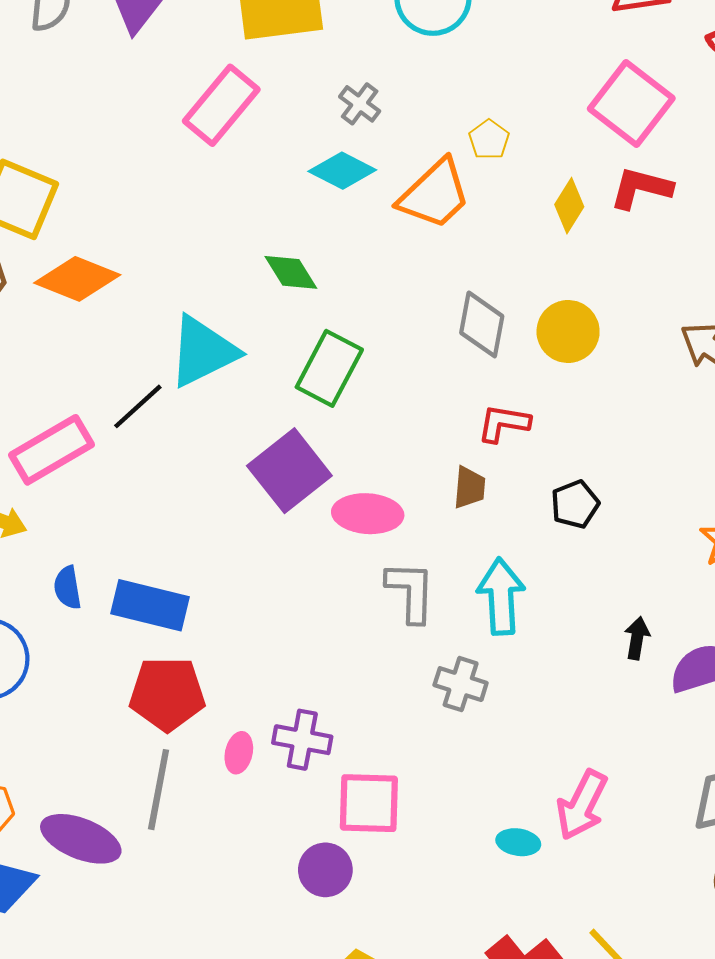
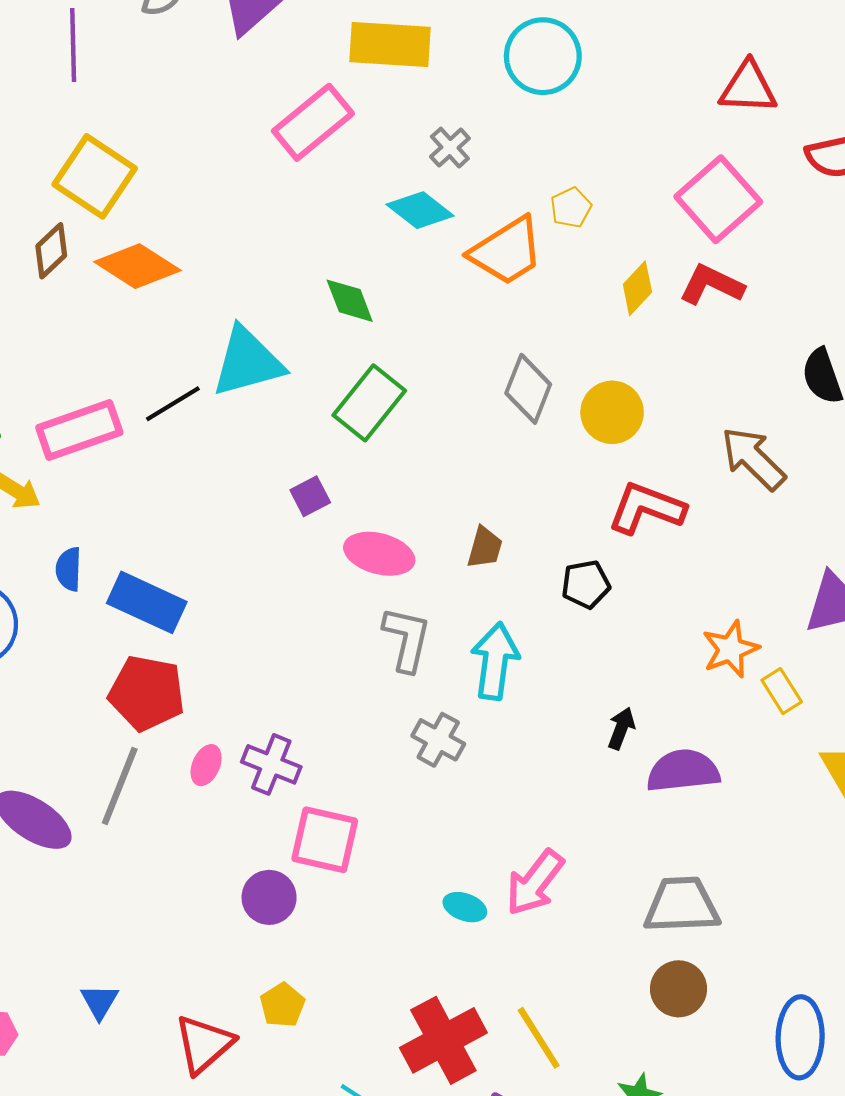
red L-shape: (504, 423) -> (646, 508), moved, size x1.4
purple square: (289, 471) -> (310, 496), size x0.5

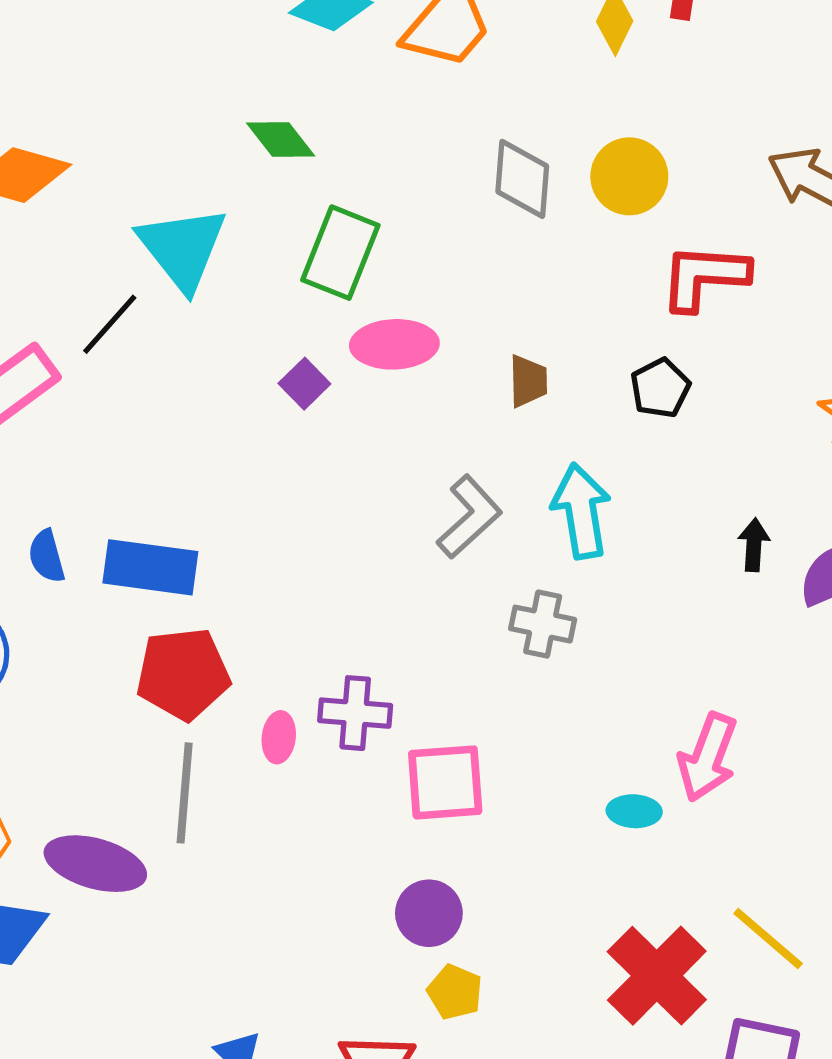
cyan triangle: (248, 362) -> (182, 248), turned -36
pink ellipse: (379, 554) -> (394, 344), moved
gray L-shape: (407, 639) -> (469, 517), turned 52
purple circle: (269, 897) -> (429, 913), moved

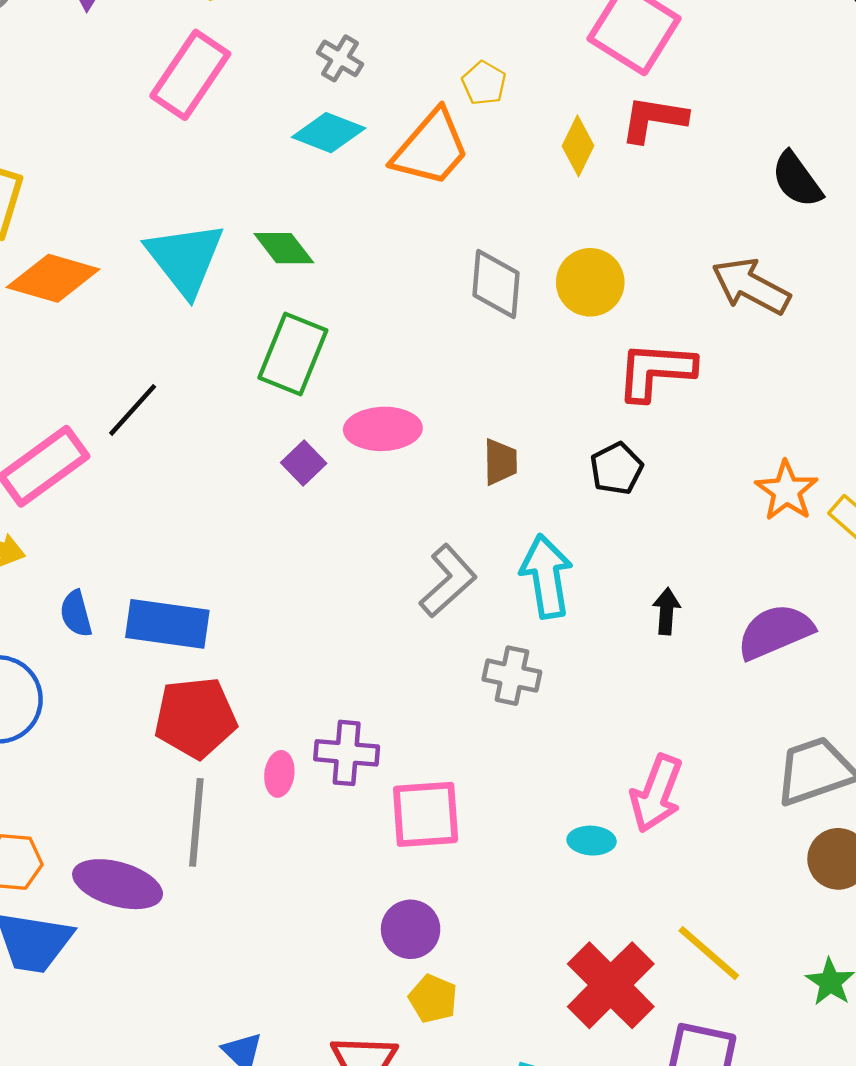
cyan triangle: (182, 248) -> (185, 259), moved
green rectangle: (340, 253) -> (293, 354), moved
black arrow: (754, 545) -> (666, 611), moved

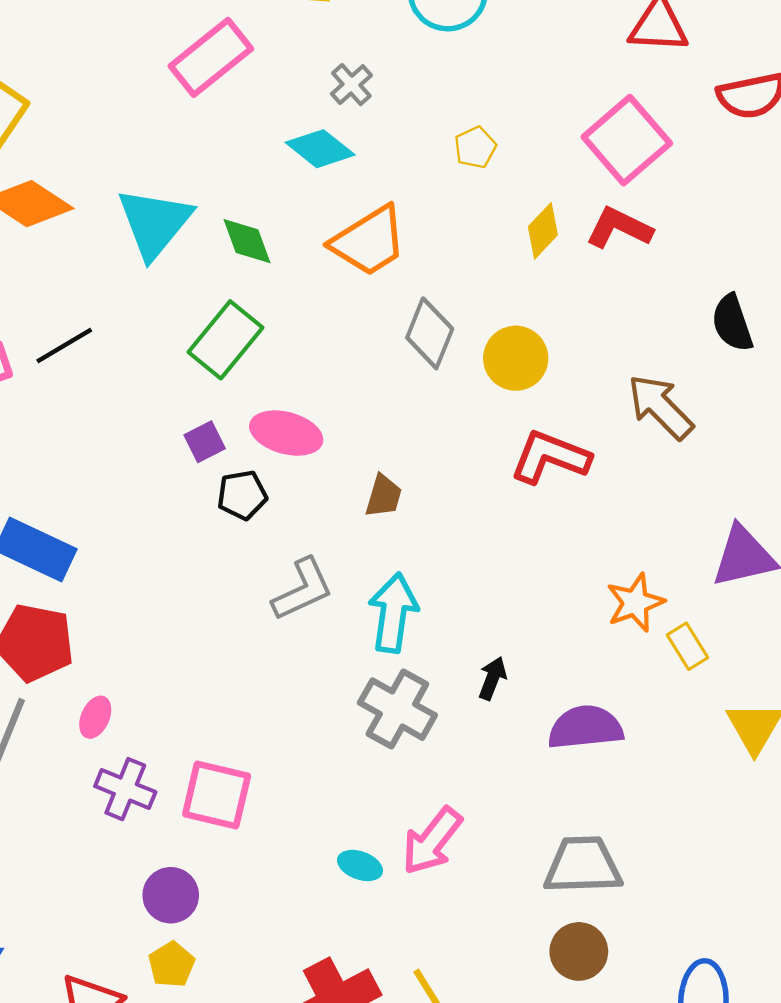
orange trapezoid: (431, 148) -> (369, 241), moved
black pentagon: (616, 469) -> (242, 495), moved
gray cross: (512, 676) -> (397, 709), moved, size x1.4
purple cross: (347, 753) -> (125, 789), moved

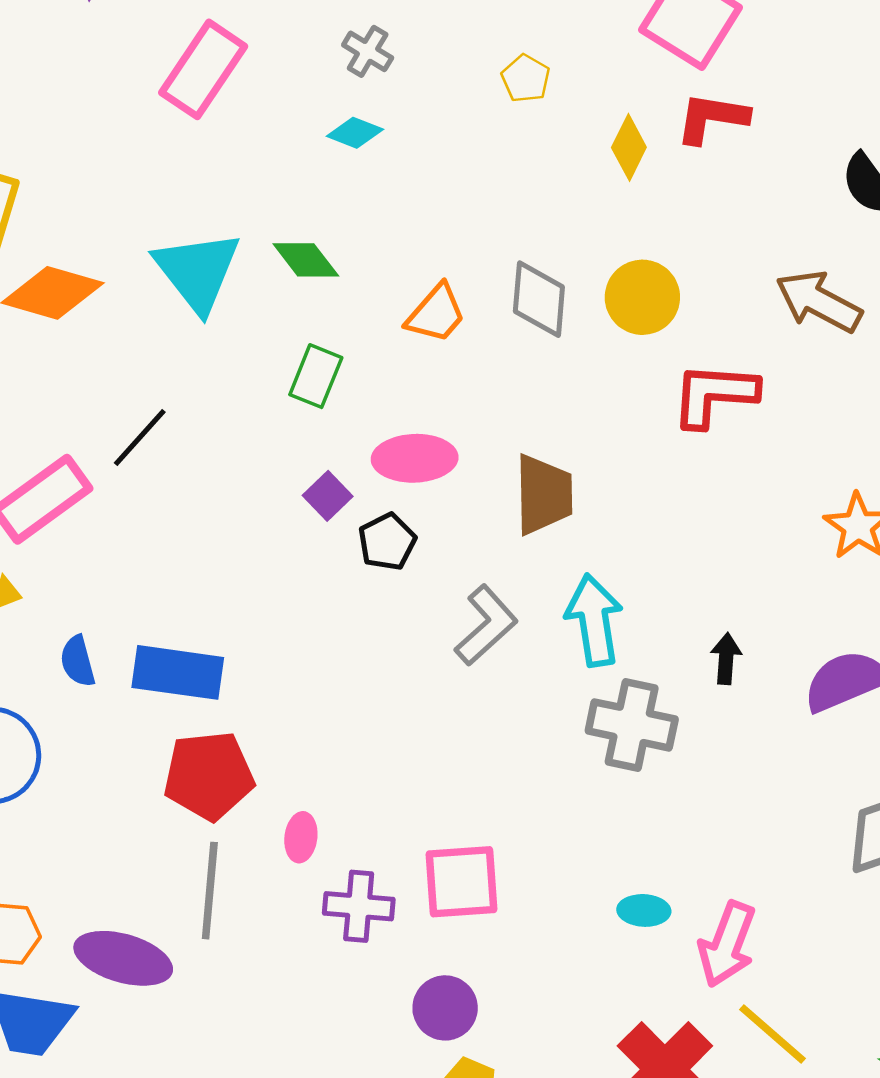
cyan diamond: (320, 149) -> (355, 133), size x0.7
orange trapezoid: (369, 241) -> (436, 314), moved, size x0.7
green rectangle: (226, 340) -> (316, 376), size x0.7
brown trapezoid: (384, 496) -> (544, 495), size x1.6
pink arrow: (432, 841) -> (727, 944), moved

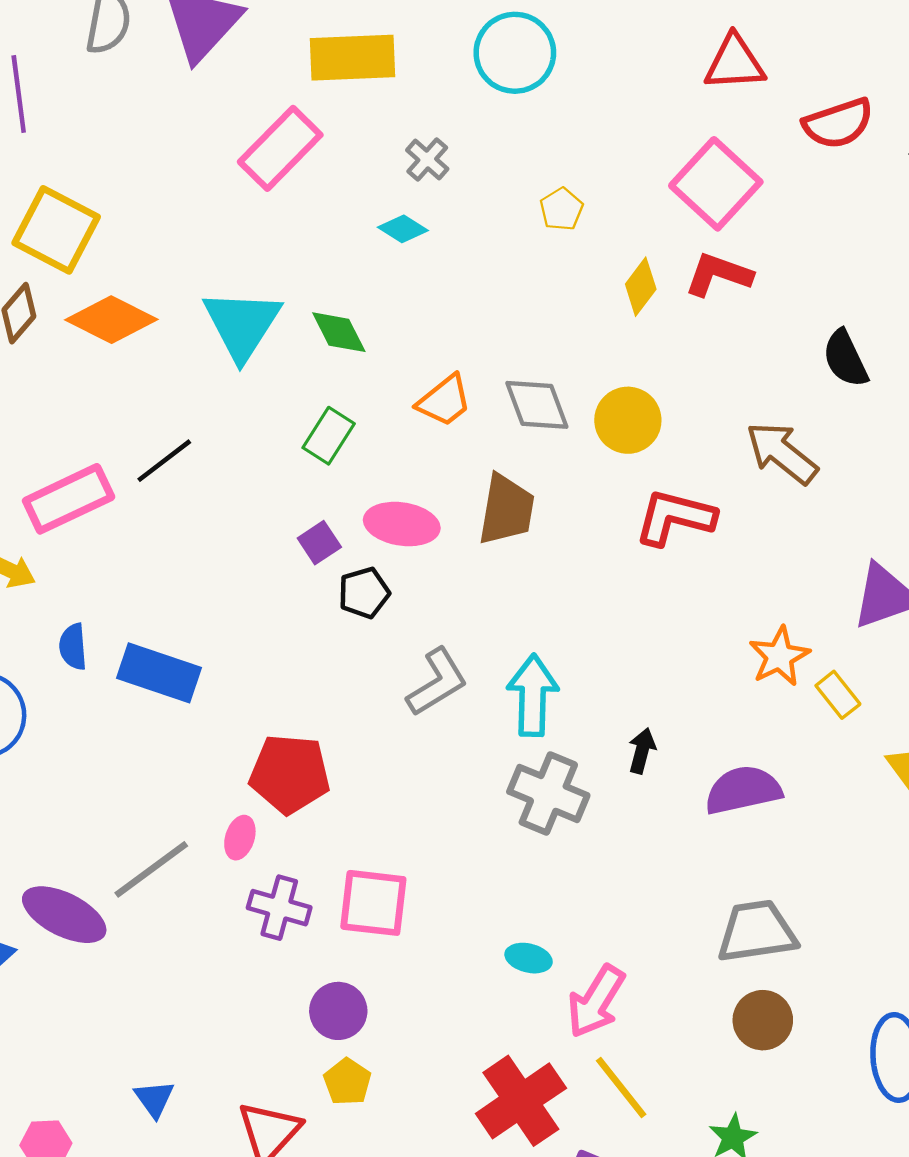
gray diamond: (539, 299) -> (537, 405), turned -36
brown trapezoid: (544, 495) -> (506, 510), moved
red pentagon: (209, 776) -> (290, 774), moved
gray line: (210, 891) -> (151, 869), turned 38

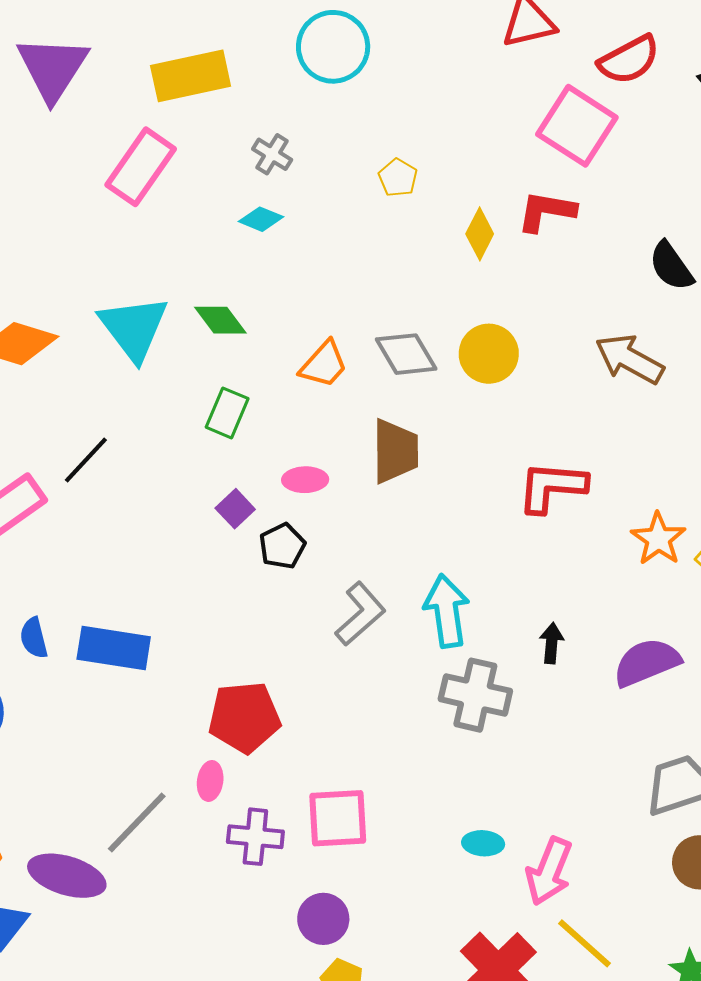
pink square: (716, 184) -> (577, 126), moved
red L-shape: (675, 517) -> (552, 487), moved
pink ellipse: (402, 524) -> (305, 480), size x0.7

